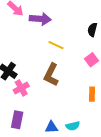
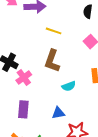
cyan semicircle: (73, 126) -> (69, 86), moved

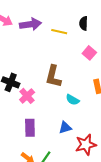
yellow line: (54, 31) -> (59, 32), moved
cyan semicircle: (69, 86) -> (73, 100), turned 56

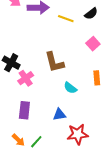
black semicircle: (84, 23) -> (91, 14), turned -136
brown L-shape: (53, 76) -> (54, 62), turned -35

